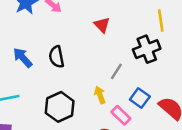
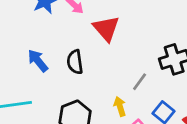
red triangle: (102, 25) -> (106, 28), moved, size x1.5

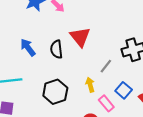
red triangle: (106, 28) -> (80, 37), moved

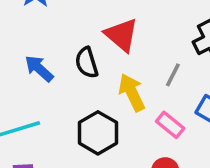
yellow arrow: (90, 85) -> (132, 93), moved, size x1.5
pink rectangle: (106, 103) -> (170, 125), moved

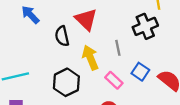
blue arrow: (39, 69) -> (30, 15), moved
gray line: (173, 75) -> (118, 48), turned -42

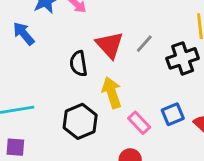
blue arrow: (30, 15) -> (24, 34), moved
gray line: (118, 48) -> (144, 44), moved, turned 49
blue square: (140, 72) -> (173, 114), turned 30

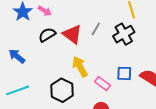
blue arrow: (24, 34) -> (17, 56), moved
black semicircle: (78, 64) -> (47, 35), moved, turned 78
blue square: (173, 114) -> (124, 73), turned 35

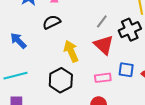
red triangle: (72, 34) -> (104, 45), moved
yellow arrow: (80, 67) -> (71, 51), moved
pink rectangle: (102, 84) -> (103, 78), turned -49

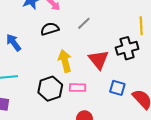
gray line: (102, 21) -> (84, 23), moved
pink rectangle: (103, 78) -> (78, 88), moved

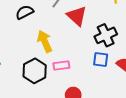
black cross: (127, 48) -> (106, 35), moved
red triangle: (99, 60) -> (77, 16), moved

